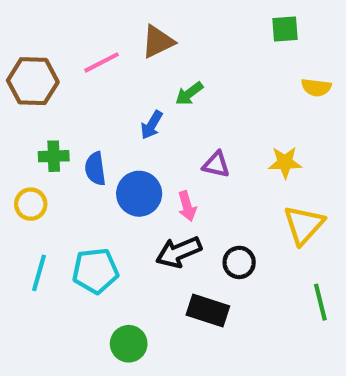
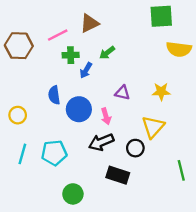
green square: (285, 29) -> (161, 16), size x1.5
yellow semicircle: (316, 87) -> (179, 49), size x1.5
green cross: (54, 156) -> (71, 55), moved
yellow triangle: (304, 225) -> (153, 127), moved

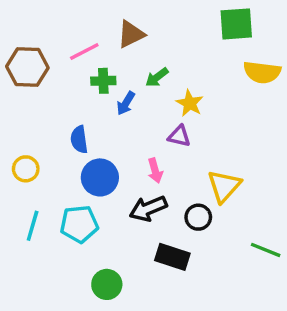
yellow star: (161, 92) -> (190, 103), moved, turned 30
blue circle: (79, 109) -> (100, 177), moved
green line: (181, 170) -> (266, 250), turned -54

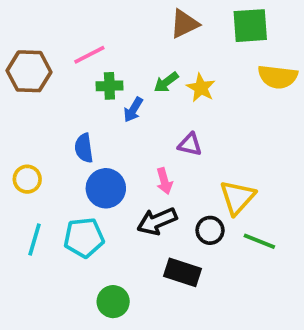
brown triangle: (131, 34) -> (184, 24), moved
yellow star: (190, 103) -> (201, 88), moved
green line: (266, 250) -> (259, 241), moved

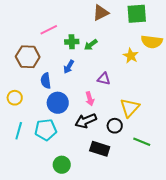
brown hexagon: (29, 71) -> (28, 57), moved
green cross: (109, 86) -> (72, 42), moved
yellow star: (201, 88) -> (131, 56), moved
blue arrow: (133, 110) -> (69, 67), moved
green line: (259, 241) -> (142, 142), moved

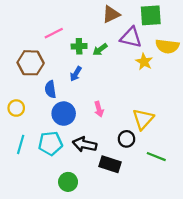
purple triangle: (104, 79) -> (131, 37), moved, size x1.5
black arrow: (86, 121) -> (85, 144), moved, turned 35

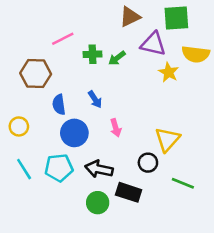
blue arrow: (76, 74) -> (95, 99), moved, turned -64
cyan line: (21, 144) -> (24, 169), turned -48
green circle: (68, 182) -> (98, 203), moved

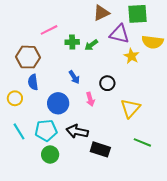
blue semicircle: (59, 105) -> (33, 82), moved
black circle: (148, 163) -> (107, 83), moved
green circle: (98, 203) -> (50, 155), moved

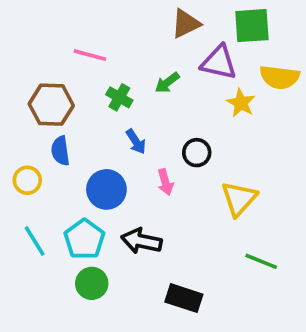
pink line: (49, 30) -> (90, 55), turned 42
green cross: (72, 42) -> (119, 97), moved, turned 32
cyan pentagon: (46, 130) -> (84, 239), turned -30
black rectangle: (100, 149) -> (184, 298), moved

